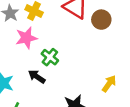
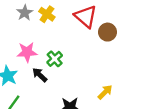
pink star: (26, 38) -> (27, 52), moved

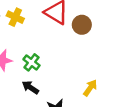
black arrow: (40, 75) -> (30, 87), moved

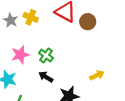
yellow arrow: (90, 88) -> (97, 75), turned 32

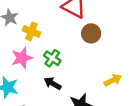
yellow cross: (31, 17) -> (31, 31), moved
brown circle: (88, 22) -> (91, 33), moved

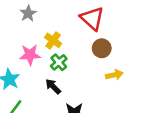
yellow cross: (31, 31) -> (53, 40), moved
yellow arrow: (113, 80) -> (114, 75), moved

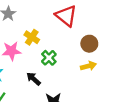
brown circle: (102, 48) -> (89, 44), moved
green cross: (59, 62) -> (49, 58), moved

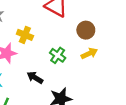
green cross: (49, 58) -> (58, 55), moved

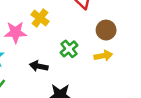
black arrow: (35, 78) -> (39, 66), turned -35

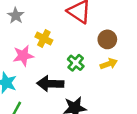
black arrow: (39, 66) -> (50, 84), size x1.5

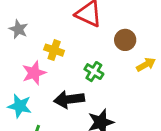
yellow arrow: (109, 64) -> (146, 65), moved

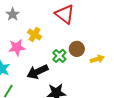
brown circle: (125, 40) -> (77, 49), moved
black arrow: (69, 99) -> (37, 72), turned -30

